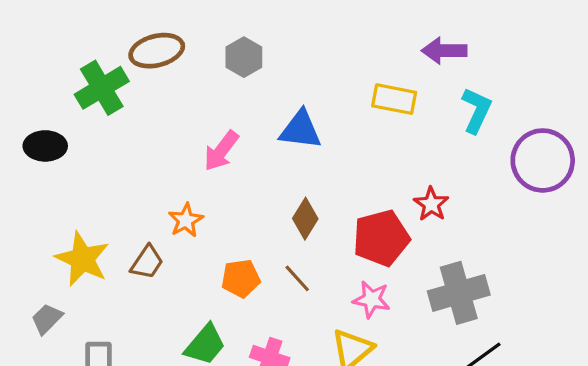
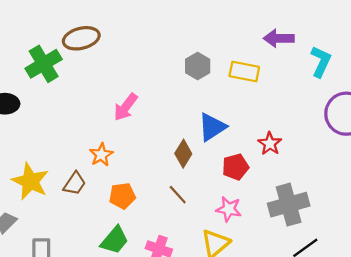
gray hexagon: (244, 57) -> (198, 66), moved
cyan L-shape: (476, 110) -> (321, 62), moved
blue triangle: (300, 130) -> (212, 127), moved, turned -40
red pentagon: (381, 238) -> (235, 167), size x0.7
orange pentagon: (241, 278) -> (122, 196), moved

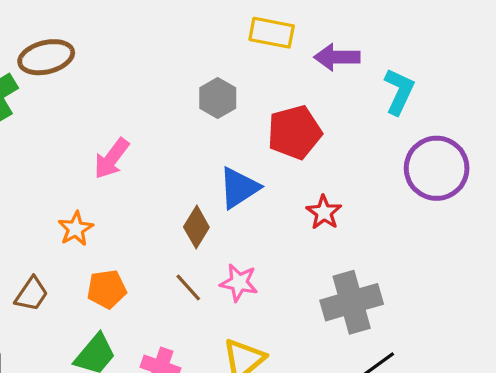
yellow rectangle: (244, 72) -> (272, 33), moved
red pentagon: (235, 167) -> (294, 132), moved, size x1.4
brown trapezoid: (75, 184) -> (31, 294), moved
pink star: (229, 209) -> (239, 283), moved

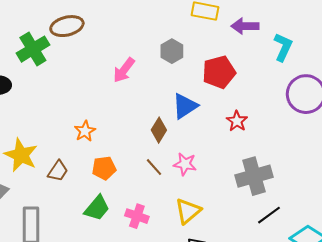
pink arrow: (112, 158) -> (124, 70), moved

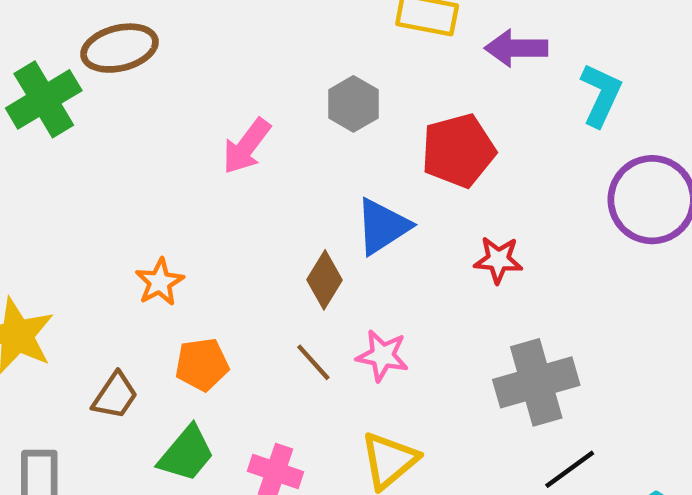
red star: (237, 121) -> (498, 260), turned -30
brown trapezoid: (58, 171) -> (115, 396), moved

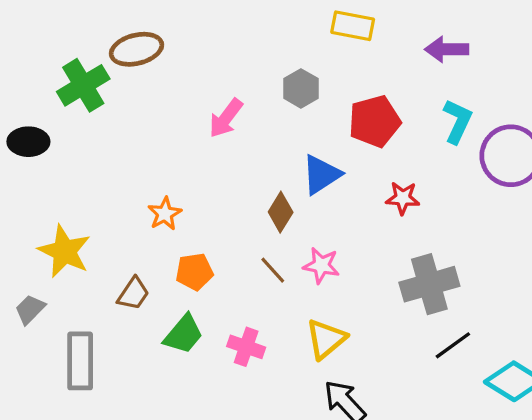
purple arrow: (516, 48) -> (447, 49), moved
cyan L-shape: (601, 95) -> (458, 121), moved

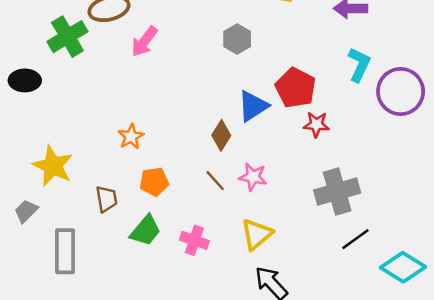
pink arrow: (226, 118) -> (144, 41), moved
red pentagon: (375, 121) -> (296, 88), moved, turned -30
brown trapezoid: (133, 294) -> (107, 199), turned -44

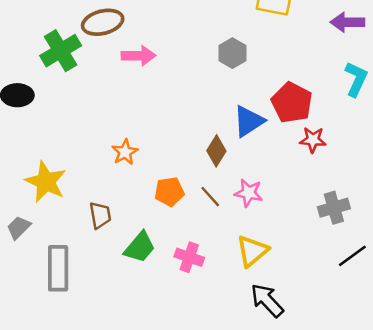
pink arrow: (144, 41) -> (138, 56), turned -128
orange pentagon: (154, 182) -> (169, 192), moved
gray cross: (337, 192) -> (334, 208), size x0.7

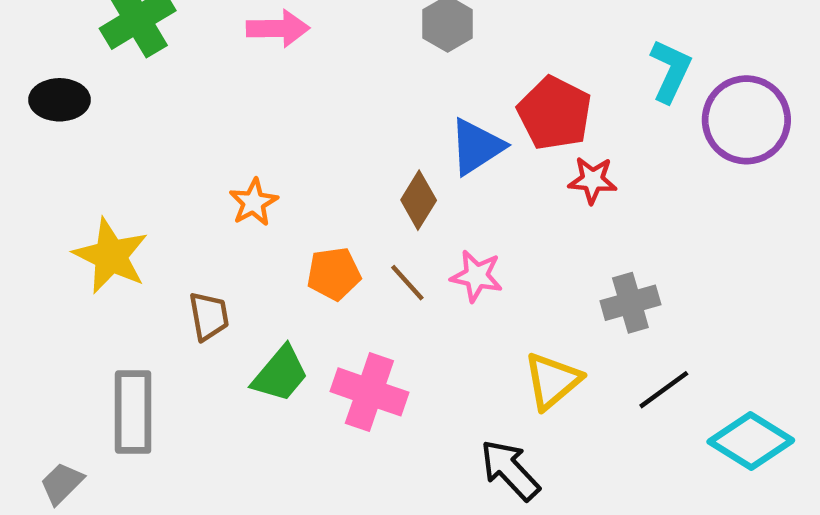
gray trapezoid: (19, 228) -> (62, 483), moved
yellow triangle: (252, 251) -> (552, 381), moved
pink cross: (189, 257) -> (369, 392), size x1.4

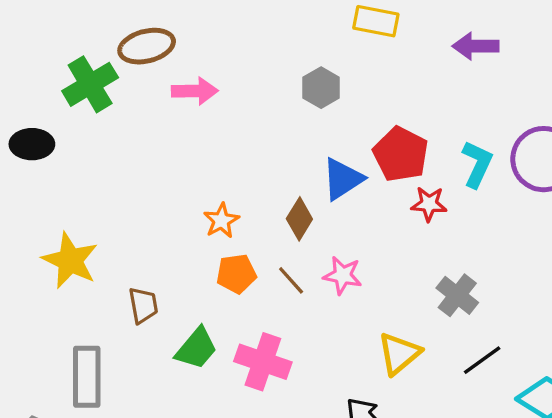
cyan L-shape: (671, 71) -> (477, 164), moved
orange star: (254, 202) -> (221, 221), moved
gray cross: (630, 303) -> (457, 295), turned -36

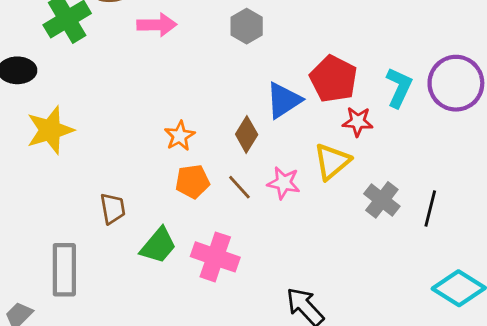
gray hexagon: (321, 88) -> (247, 26), moved
yellow star: (70, 260) -> (50, 130), moved, turned 30
yellow triangle: (399, 353) -> (332, 162), moved
black line: (482, 360) -> (430, 208), moved, turned -40

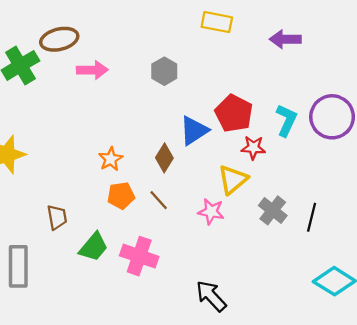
pink star: (284, 183) -> (211, 212), moved

